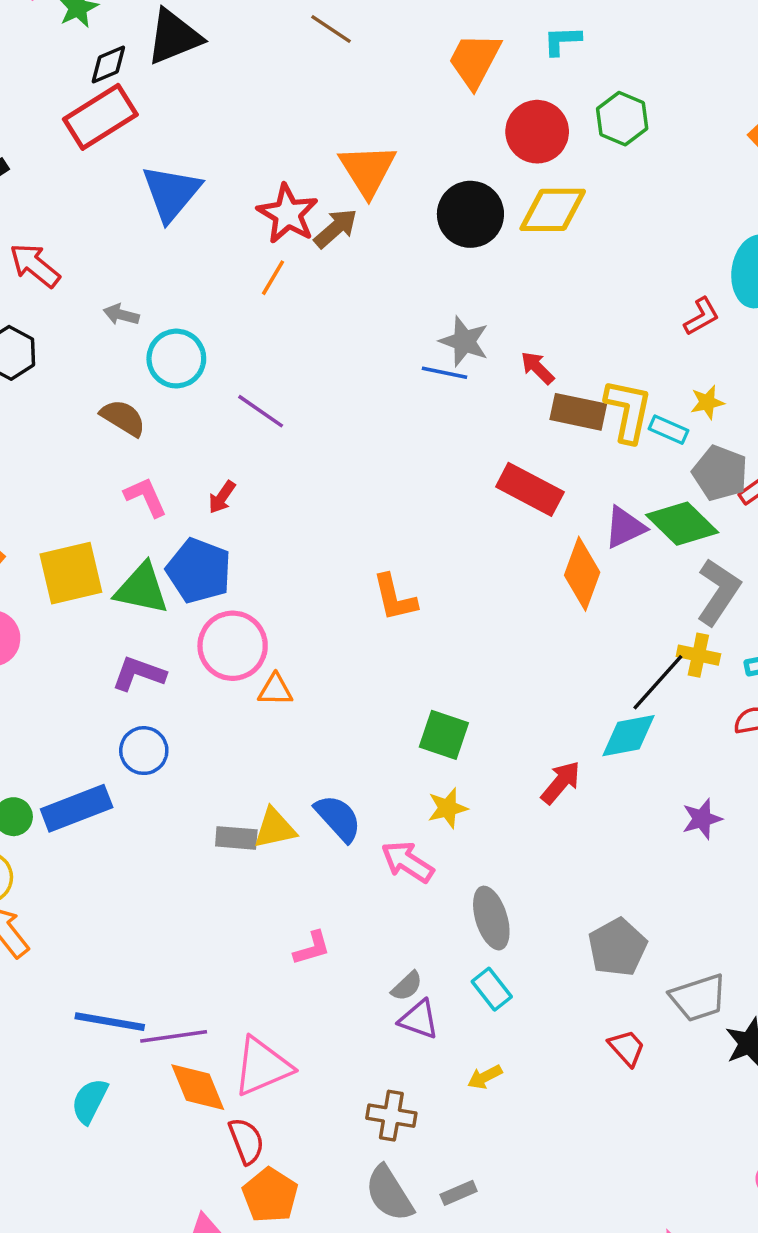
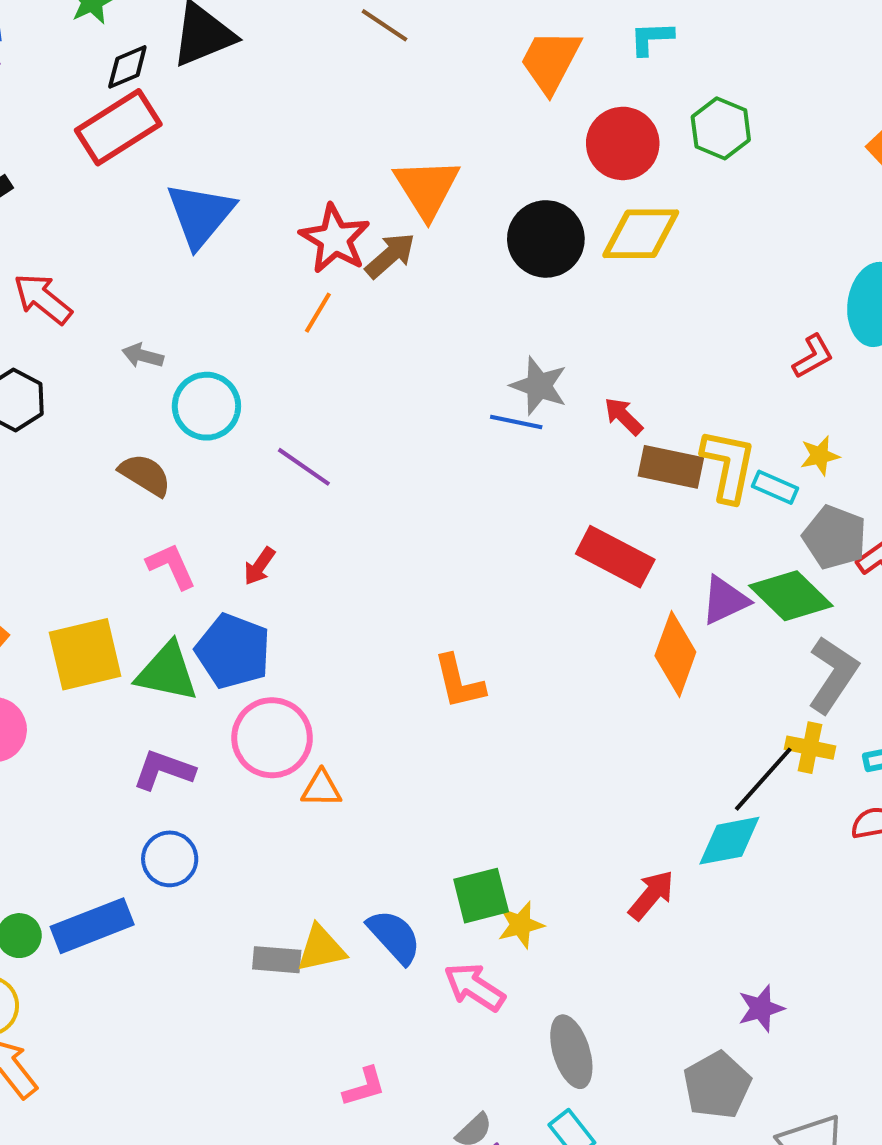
green square: (444, 735) -> (481, 896), moved, turned -33
purple star: (702, 819) -> (761, 1008), moved

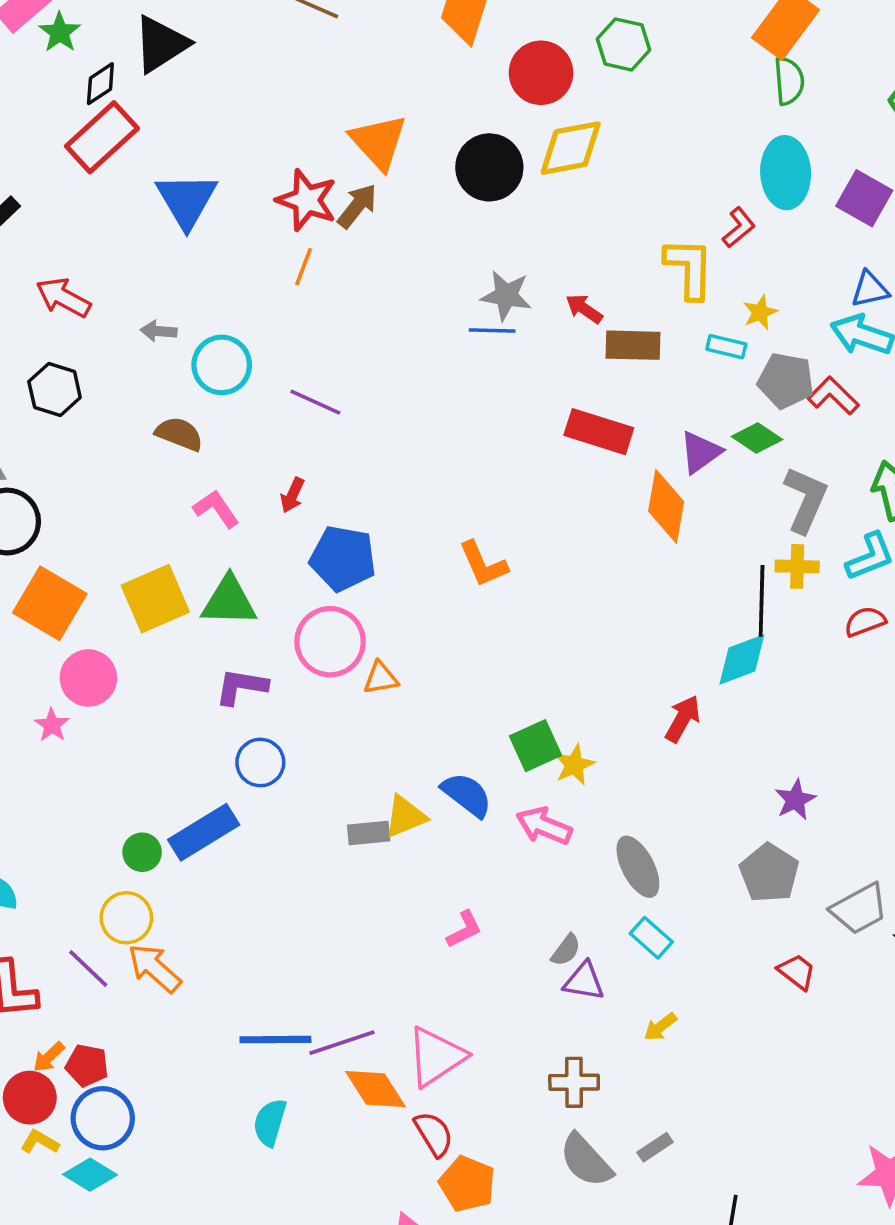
yellow L-shape: (728, 465) -> (689, 268), moved
green diamond: (791, 596) -> (757, 438), size x0.7
blue pentagon: (233, 651) -> (343, 558), moved
black line: (763, 779) -> (762, 601), turned -30

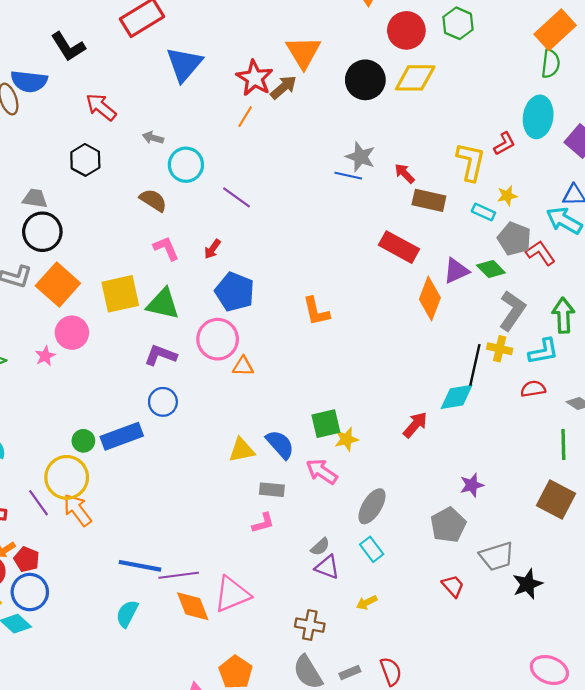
gray rectangle: (369, 833) -> (272, 490), moved
gray ellipse: (638, 867) -> (372, 506), turned 48
yellow circle: (126, 918) -> (67, 477), size x1.4
red semicircle: (434, 1134) -> (391, 671), moved

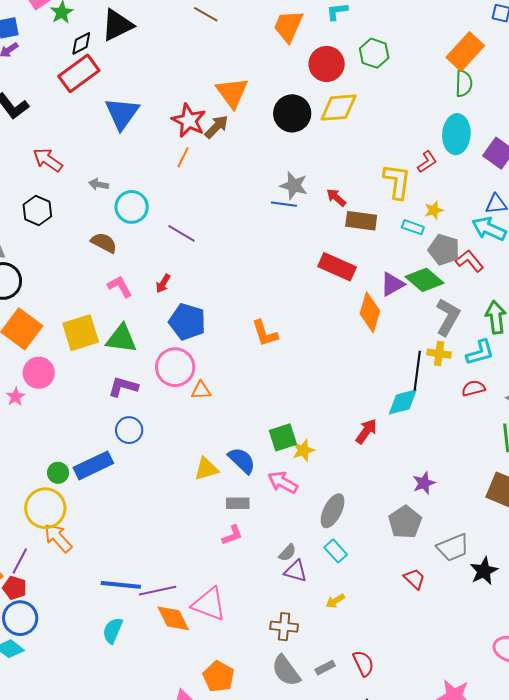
green diamond: (491, 269) -> (425, 280), size x1.4
purple line: (39, 503) -> (20, 561), moved, turned 68
pink triangle: (232, 594) -> (209, 604), turned 48

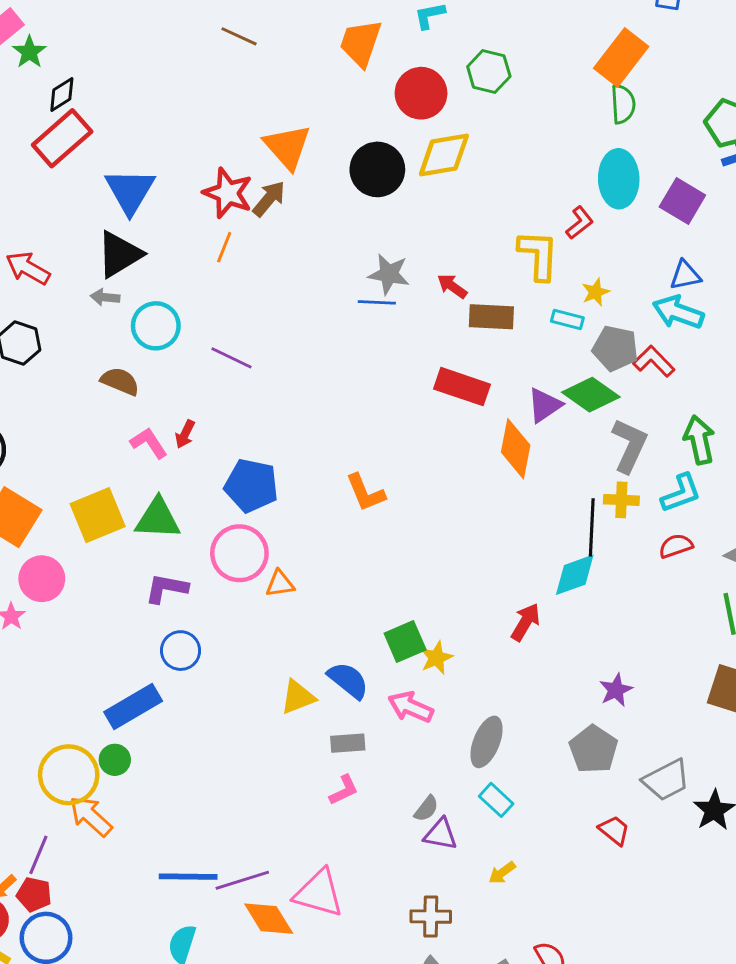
black triangle: (117, 25) -> (119, 254), moved
red arrow: (163, 284) -> (185, 434), moved
green circle: (58, 473) -> (115, 760), moved

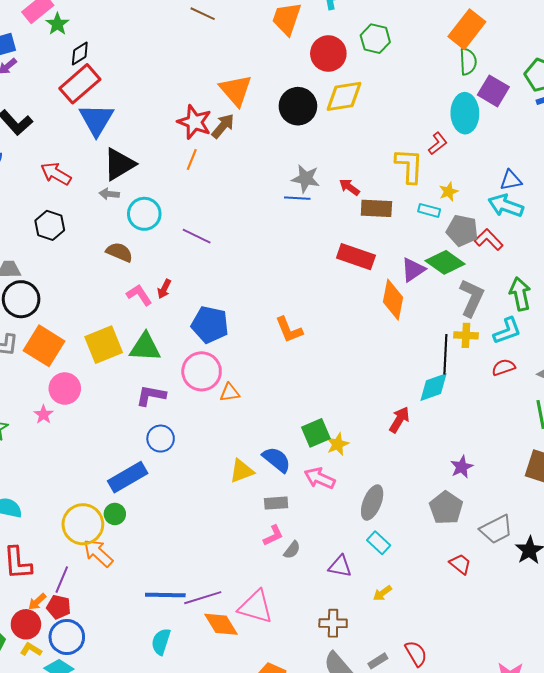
blue triangle: (130, 191) -> (96, 120), moved
purple square: (682, 201) -> (493, 91), moved
gray semicircle: (426, 809) -> (292, 550), moved

